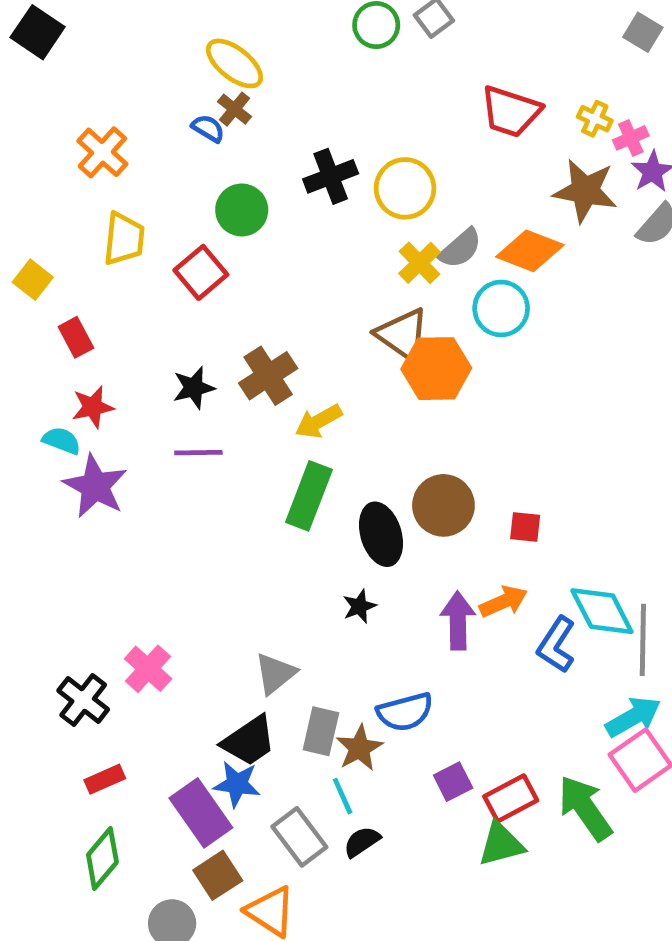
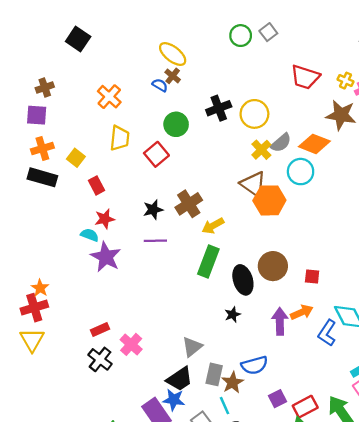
red rectangle: (105, 779) -> (100, 329), moved

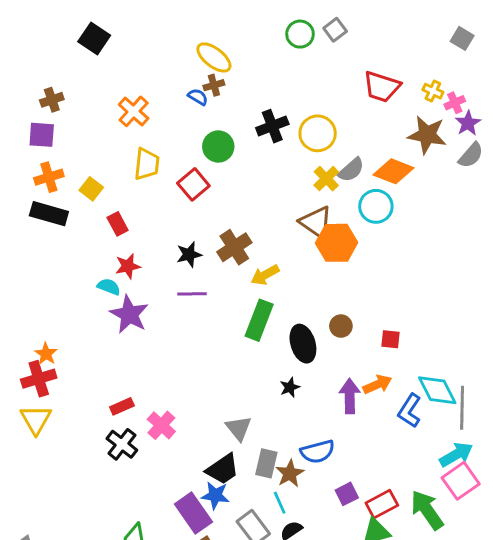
brown cross: (173, 76) -> (214, 85), turned 35
brown circle: (273, 266) -> (341, 326), size x0.6
gray triangle: (192, 347) -> (239, 428), turned -30

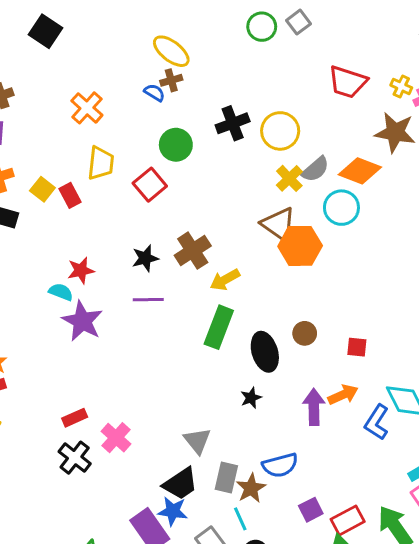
red rectangle: (118, 224) -> (70, 195), moved

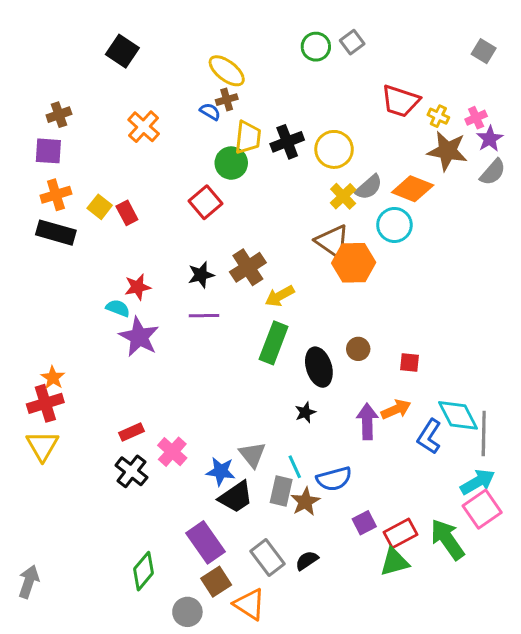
black square: (46, 31) -> (122, 51), moved
yellow cross: (401, 86) -> (438, 116), moved
yellow trapezoid: (101, 163) -> (248, 137), moved
blue star: (173, 511) -> (221, 471), moved
cyan line: (240, 519) -> (295, 467), moved

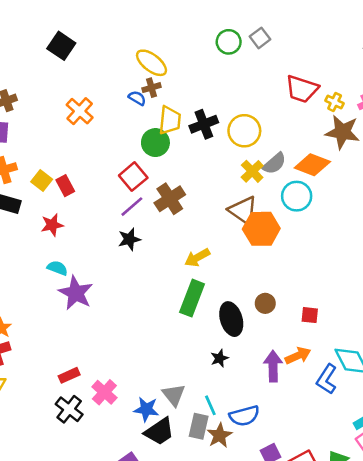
brown cross: (248, 267) -> (170, 199), moved
red star: (138, 287) -> (52, 225), moved
purple line: (204, 316) -> (132, 207), moved, turned -40

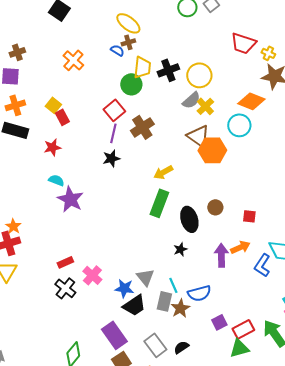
gray semicircle: (274, 163) -> (191, 100), moved
yellow square: (42, 180) -> (53, 105), moved
purple line: (132, 207) -> (113, 133), turned -36

